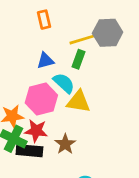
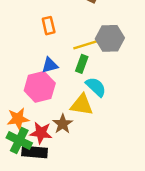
cyan semicircle: (64, 83) -> (96, 87), moved
pink hexagon: (41, 99) -> (40, 87), moved
brown star: (65, 144) -> (63, 124), moved

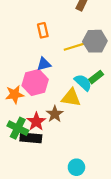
green rectangle: (82, 64) -> (96, 77), moved, turned 32
orange star: (18, 119) -> (15, 94), moved
red star: (41, 133) -> (36, 122), turned 30

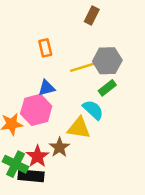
green rectangle: (96, 77) -> (107, 88), moved

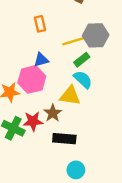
green rectangle: (107, 88) -> (82, 60), moved
red star: (37, 156) -> (33, 121), turned 30
black rectangle: (31, 176) -> (64, 139), moved

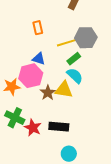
blue triangle: (41, 60) -> (39, 59), turned 32
brown star: (53, 113) -> (48, 93), moved
red star: (33, 121) -> (33, 128), moved, turned 30

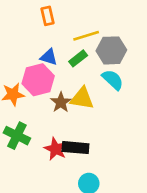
gray hexagon: (86, 38) -> (111, 50), moved
green rectangle: (74, 59) -> (78, 58), moved
cyan semicircle: (75, 76) -> (113, 80), moved
red star: (33, 128) -> (56, 149), moved

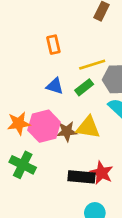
pink hexagon: (38, 80) -> (44, 126), moved
brown star: (61, 102) -> (67, 131), turned 30
red star: (56, 149) -> (102, 173), moved

